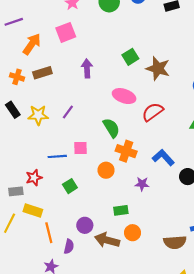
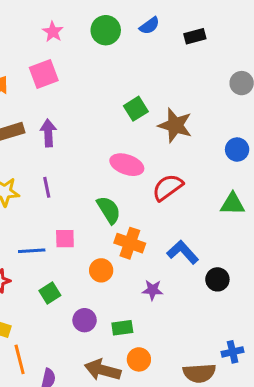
purple arrow: (87, 68) -> (48, 133), moved
purple line: (68, 112) -> (47, 187), turned -48
purple circle: (85, 225) -> (85, 320), moved

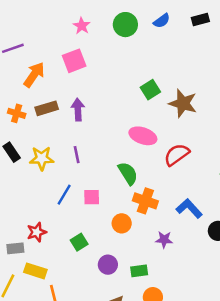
black rectangle: (195, 36) -> (200, 20), moved
blue line: (32, 251) -> (64, 195), moved, turned -55

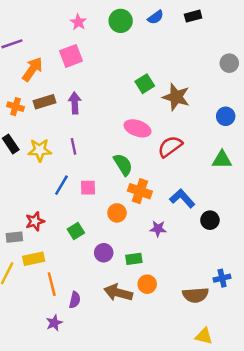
yellow rectangle: (35, 271) -> (34, 259), turned -30

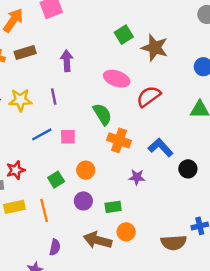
purple arrow: (75, 103) -> (67, 61), moved
blue line: (61, 185) -> (42, 134), turned 30
orange circle: (117, 213) -> (86, 170), moved
orange line: (52, 284) -> (44, 210), moved

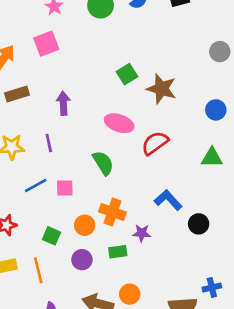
orange cross: (119, 140) -> (112, 212), moved
green square: (56, 180) -> (51, 236), turned -35
green rectangle: (113, 207) -> (118, 252), moved

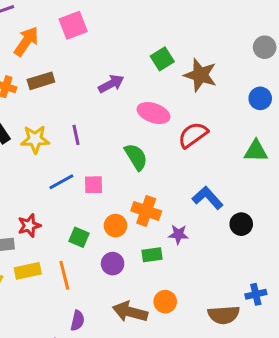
gray circle: (220, 52) -> (265, 47), moved
purple arrow: (63, 103) -> (111, 84), moved, turned 65

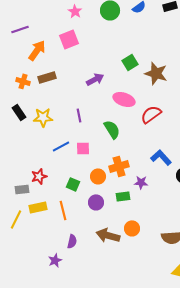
purple line: (76, 135) -> (79, 115), moved
orange cross: (146, 211) -> (119, 166), turned -36

